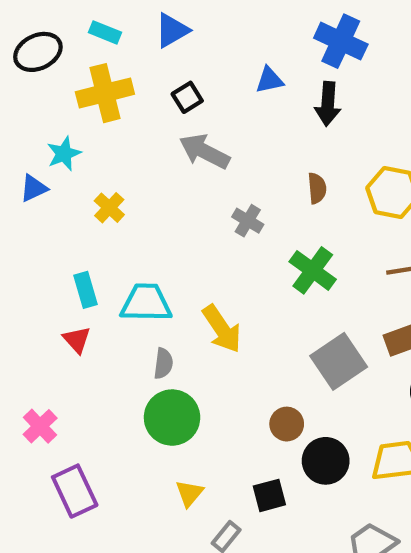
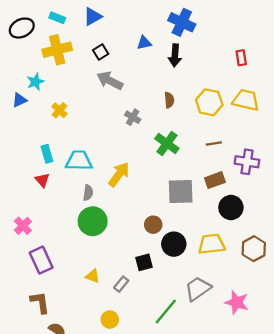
yellow arrow: (222, 329) -> (119, 174), turned -110
gray square: (339, 361) -> (181, 192), turned 32
yellow triangle: (189, 493) -> (93, 276), moved, turned -49

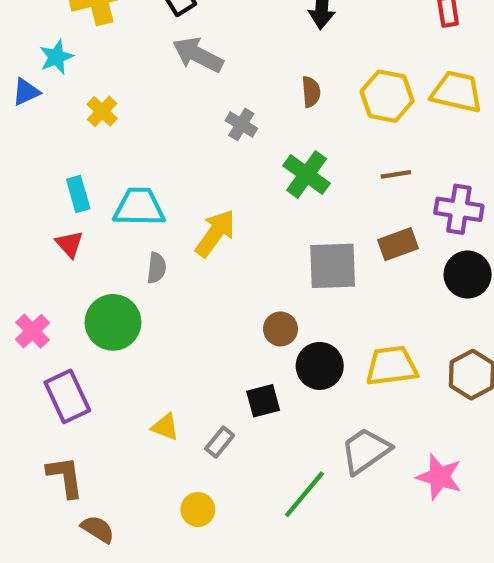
black circle: (231, 208) -> (468, 275), moved
green circle: (93, 221) -> (113, 322), moved

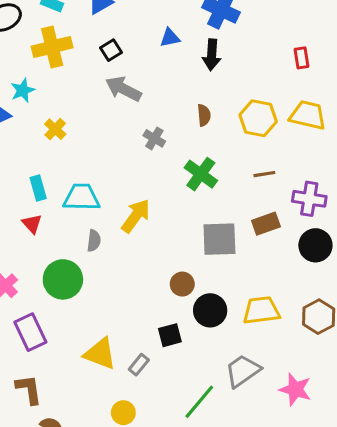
yellow triangle: (165, 427) -> (100, 354), size x1.6

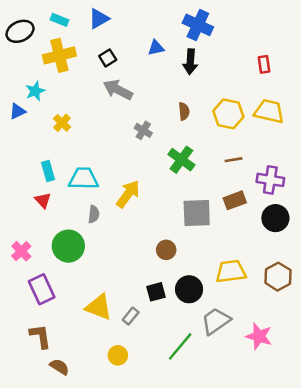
black circle: (210, 310) -> (189, 289), moved

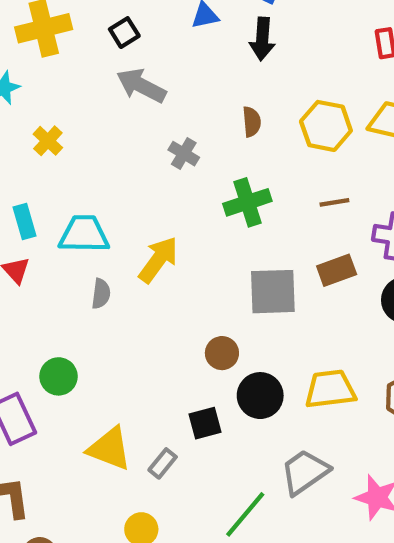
green cross: (181, 160) -> (247, 202), turned 36
green circle: (68, 246) -> (59, 376), moved, size x0.7
black circle: (189, 289) -> (260, 396), moved

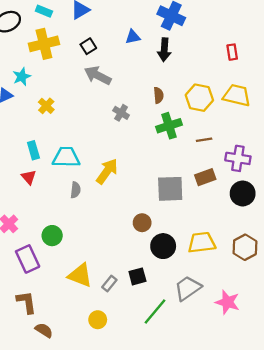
green cross: (247, 202) -> (169, 126), moved
black square: (205, 423) -> (137, 276), moved

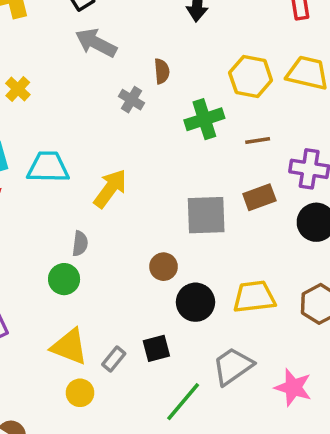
brown semicircle: (158, 95) -> (162, 71), moved
gray semicircle: (75, 190) -> (80, 244), moved
green circle: (52, 236) -> (64, 279), moved
yellow circle: (98, 320) -> (80, 393), moved

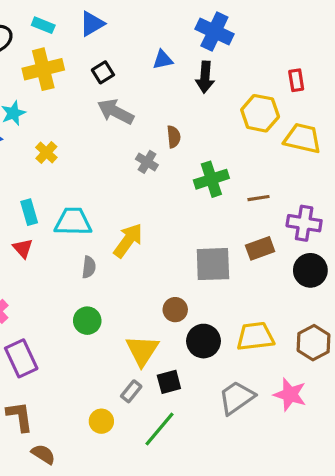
yellow hexagon: (251, 77) -> (260, 113), moved
gray semicircle: (80, 244) -> (89, 267), moved
yellow triangle: (69, 347) -> (142, 350), moved, turned 42
pink star: (293, 387) -> (290, 394), moved
green line: (183, 402) -> (160, 429), moved

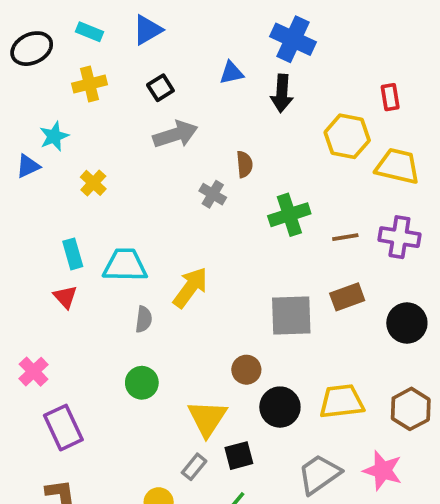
yellow cross: (43, 69) -> (90, 84), size x0.7
gray arrow: (116, 112) -> (175, 134), turned 135
purple cross: (304, 223) -> (399, 237), moved

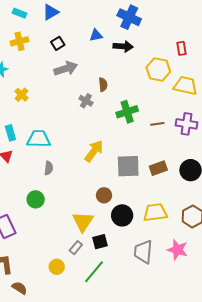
black arrow: (282, 93) -> (123, 46), turned -90
yellow arrow: (190, 288) -> (94, 151), moved
brown rectangle: (347, 297) -> (158, 168), moved
green circle: (142, 383) -> (36, 199), moved
gray trapezoid: (319, 474) -> (143, 252), turned -50

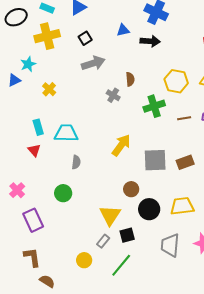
yellow cross: (19, 41) -> (47, 36), size x1.4
yellow hexagon: (158, 70) -> (176, 81), moved

